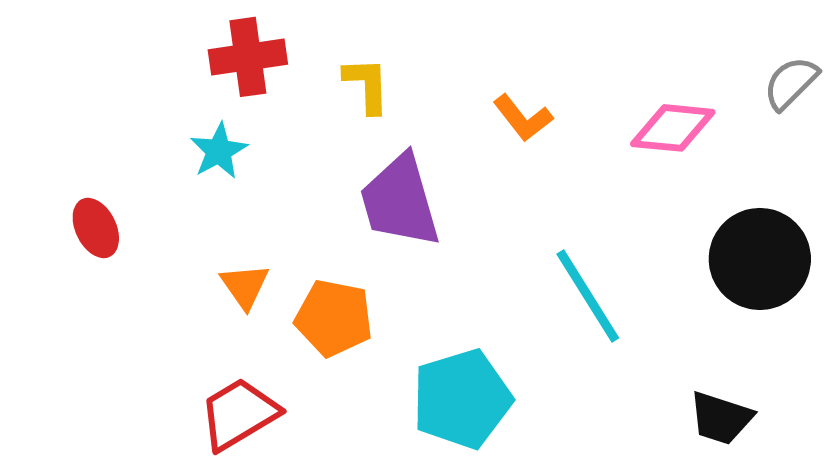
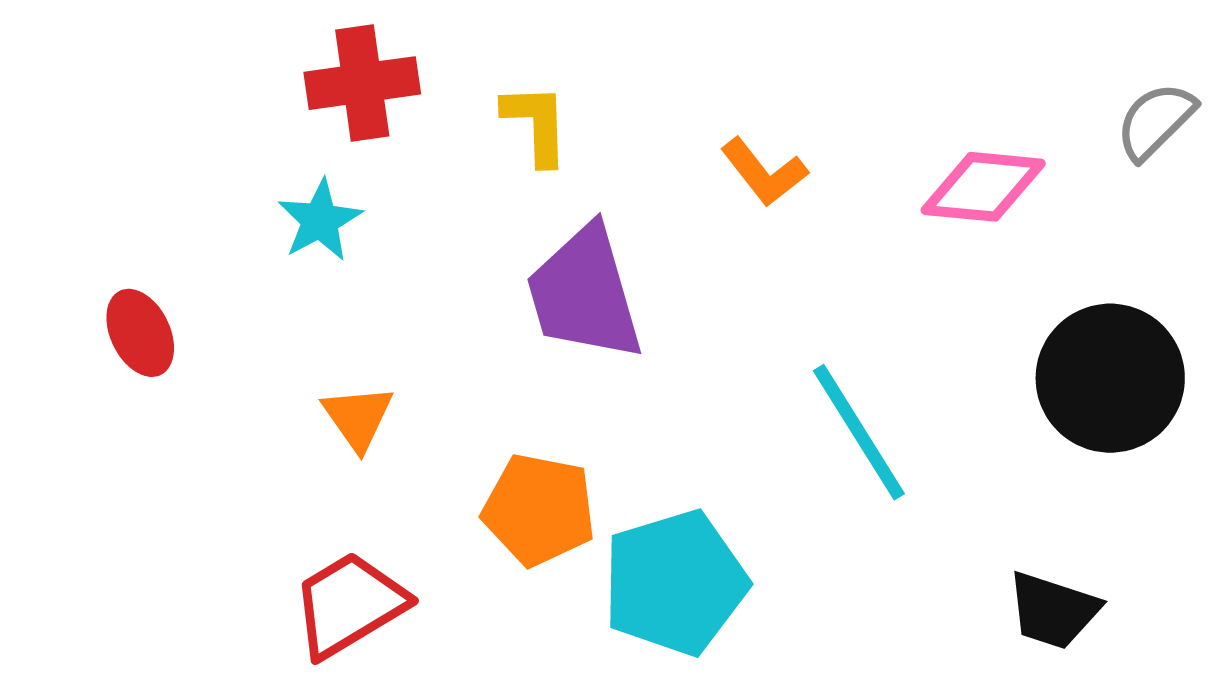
orange pentagon: (334, 318) -> (539, 510), moved

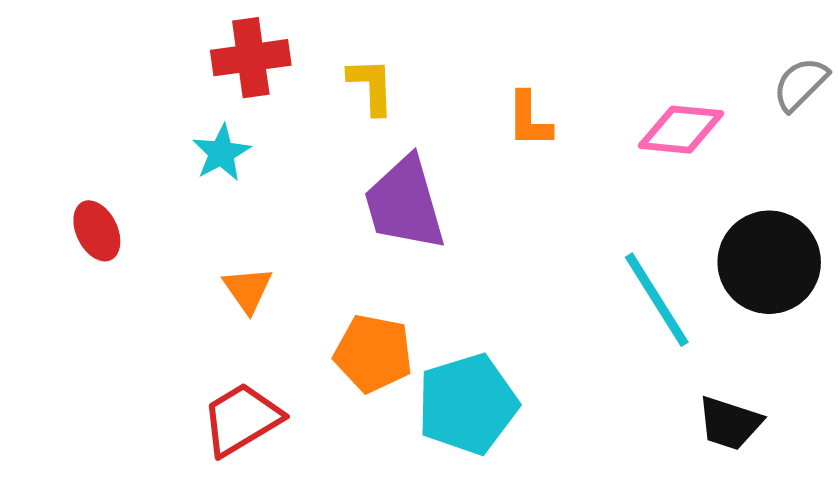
orange L-shape: (764, 172) -> (529, 119), turned 38
cyan line: (859, 432) -> (657, 300), moved

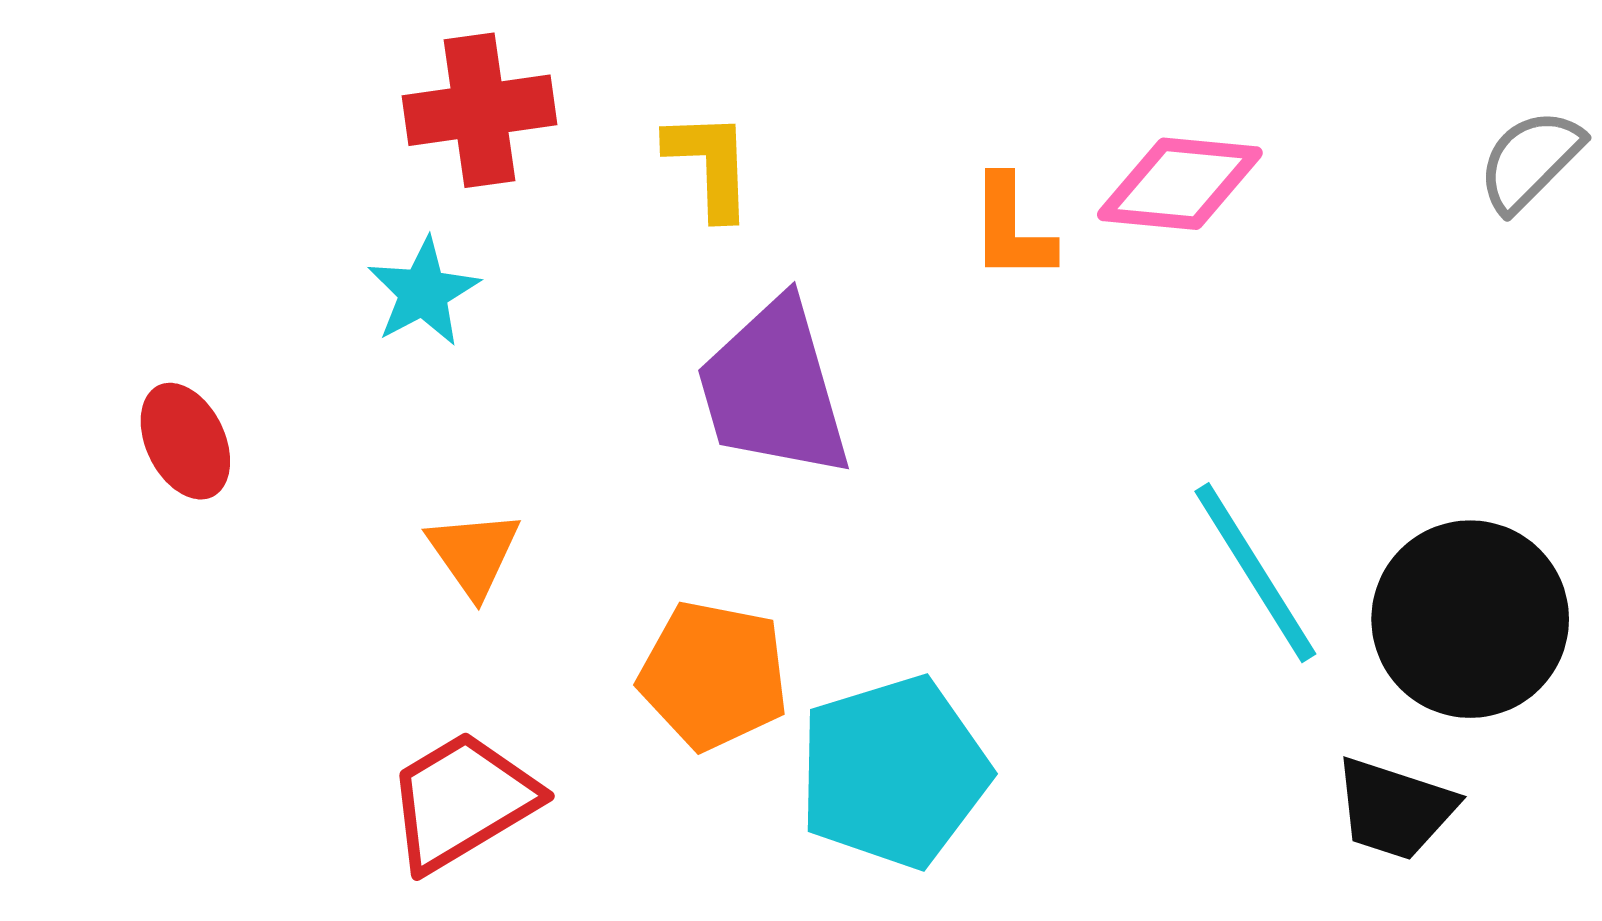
pink diamond: (681, 130) -> (1180, 184), moved
black circle: (769, 262) -> (1470, 619), moved

